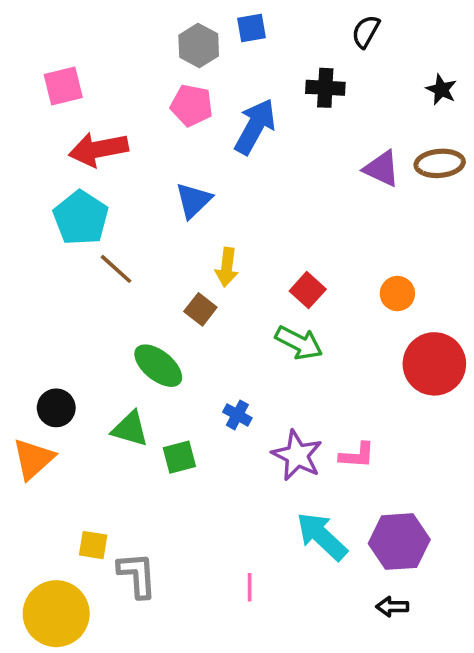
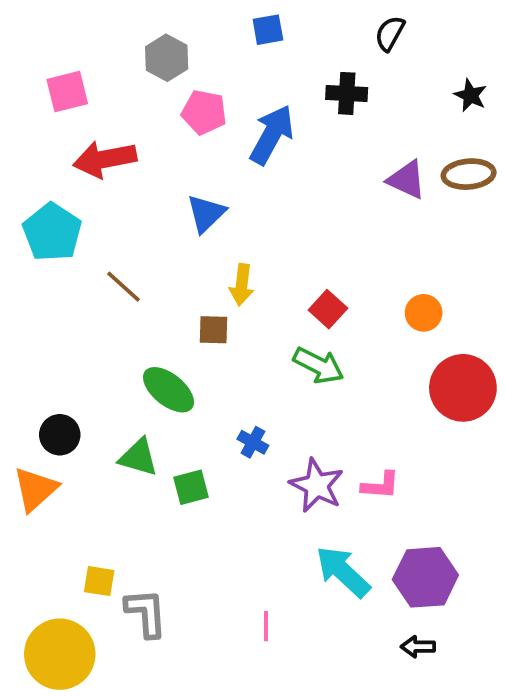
gray hexagon: (199, 46) -> (167, 58), moved
cyan pentagon: (81, 218) -> (52, 232), moved
brown square: (200, 309) -> (214, 330), turned -36

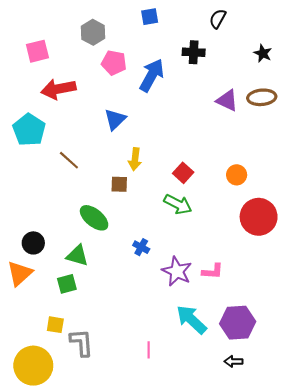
green square: (191, 487) -> (67, 284), moved

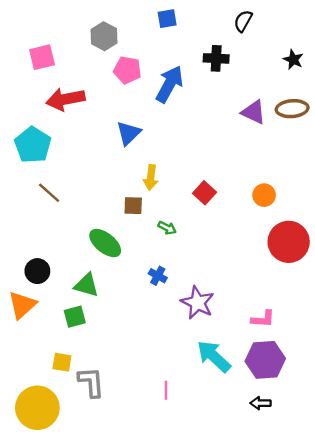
brown line: (69, 160) -> (49, 193), moved
green arrow: (178, 204) -> (167, 228), moved, size x0.6
pink L-shape: (212, 271) -> (263, 319), moved

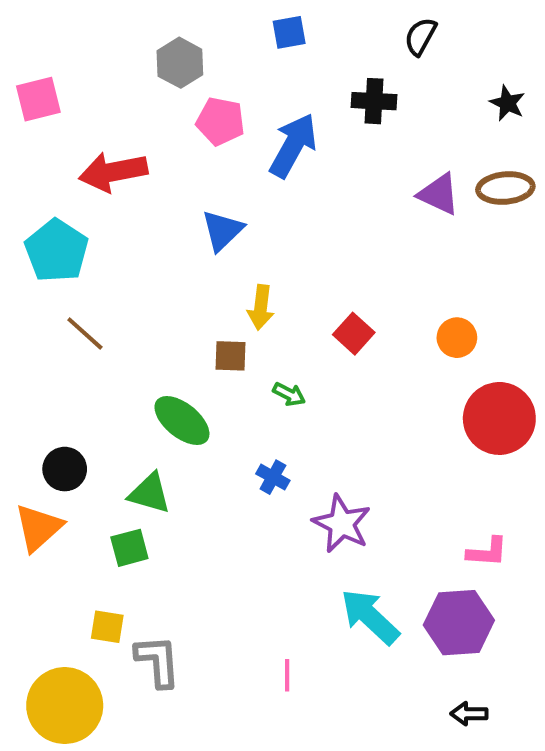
pink square: (42, 57) -> (38, 99), moved
pink L-shape: (263, 319) -> (487, 552), moved
black arrow: (261, 403) -> (469, 714), moved

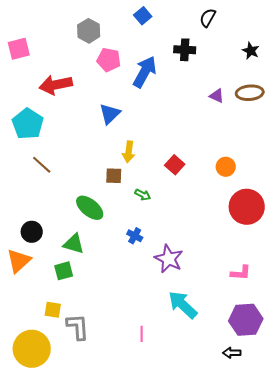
blue square: (289, 32) -> (143, 16), turned -30
purple triangle: (439, 194) -> (217, 96), size x0.7
purple hexagon: (459, 623) -> (246, 320), moved

